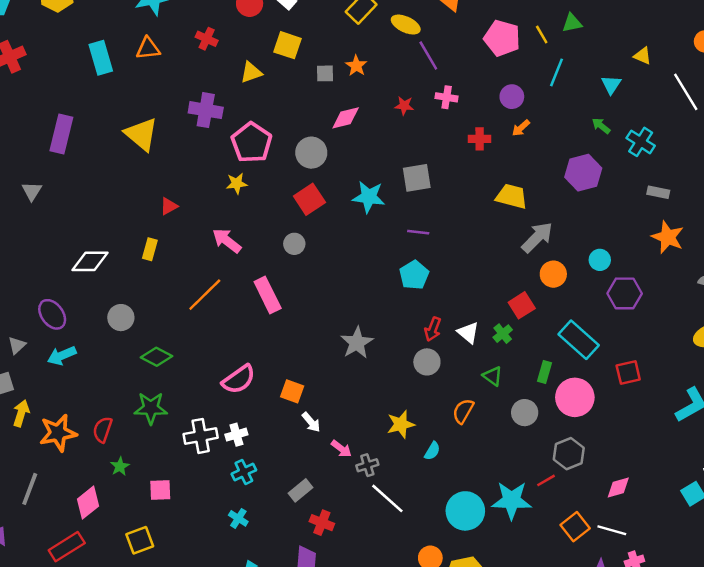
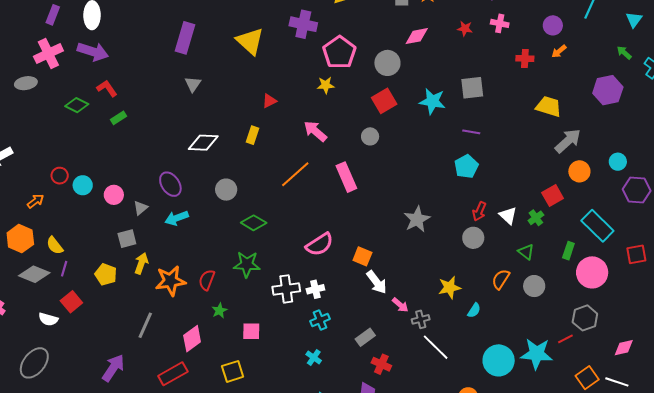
gray triangle: (32, 191) -> (193, 84), moved
gray circle: (525, 413) -> (534, 286), moved
white arrow: (311, 422) -> (377, 282), size x1.4

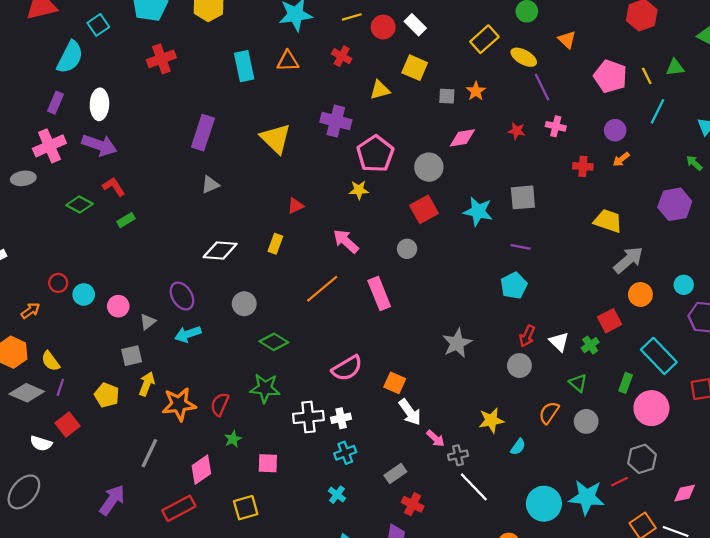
gray triangle: (193, 84) -> (210, 185), turned 30

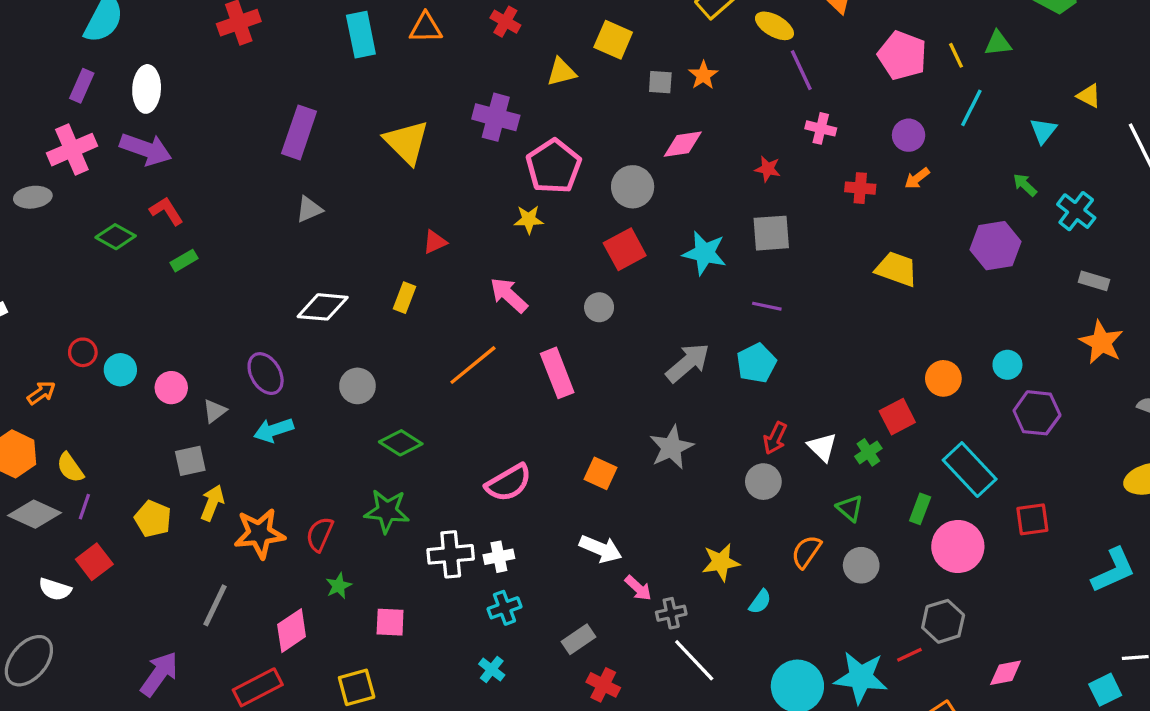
red star: (517, 131) -> (768, 169), moved
gray arrow: (628, 260) -> (688, 363), moved
orange square: (395, 383) -> (600, 473), moved
white arrow: (410, 412) -> (601, 549), turned -32

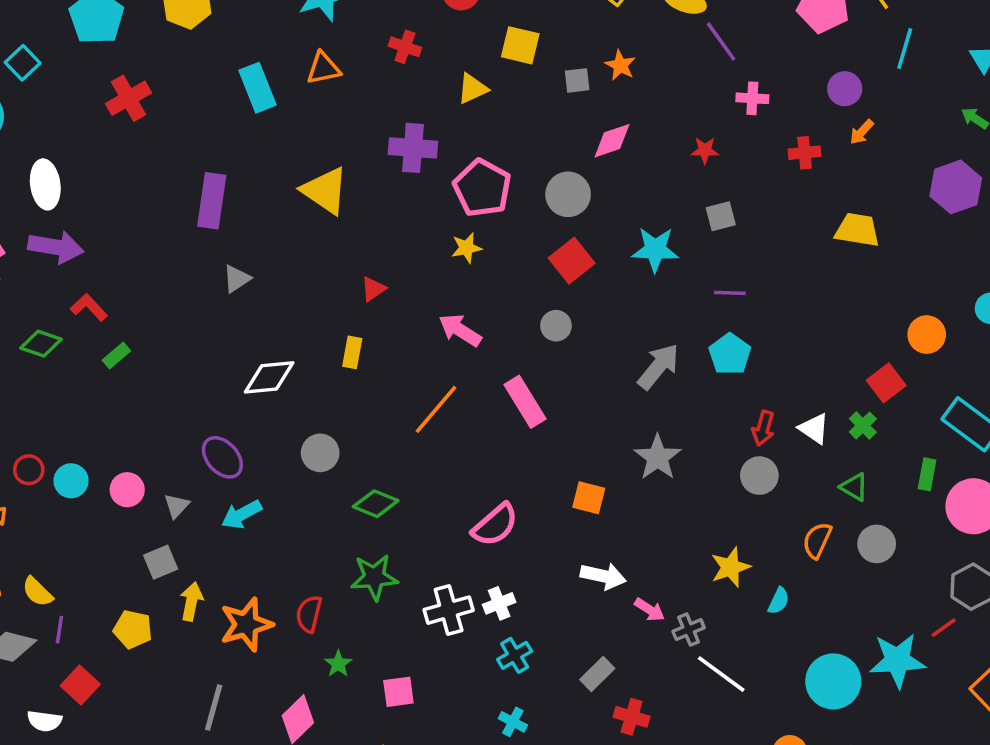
gray square: (771, 233) -> (721, 216), size x0.7

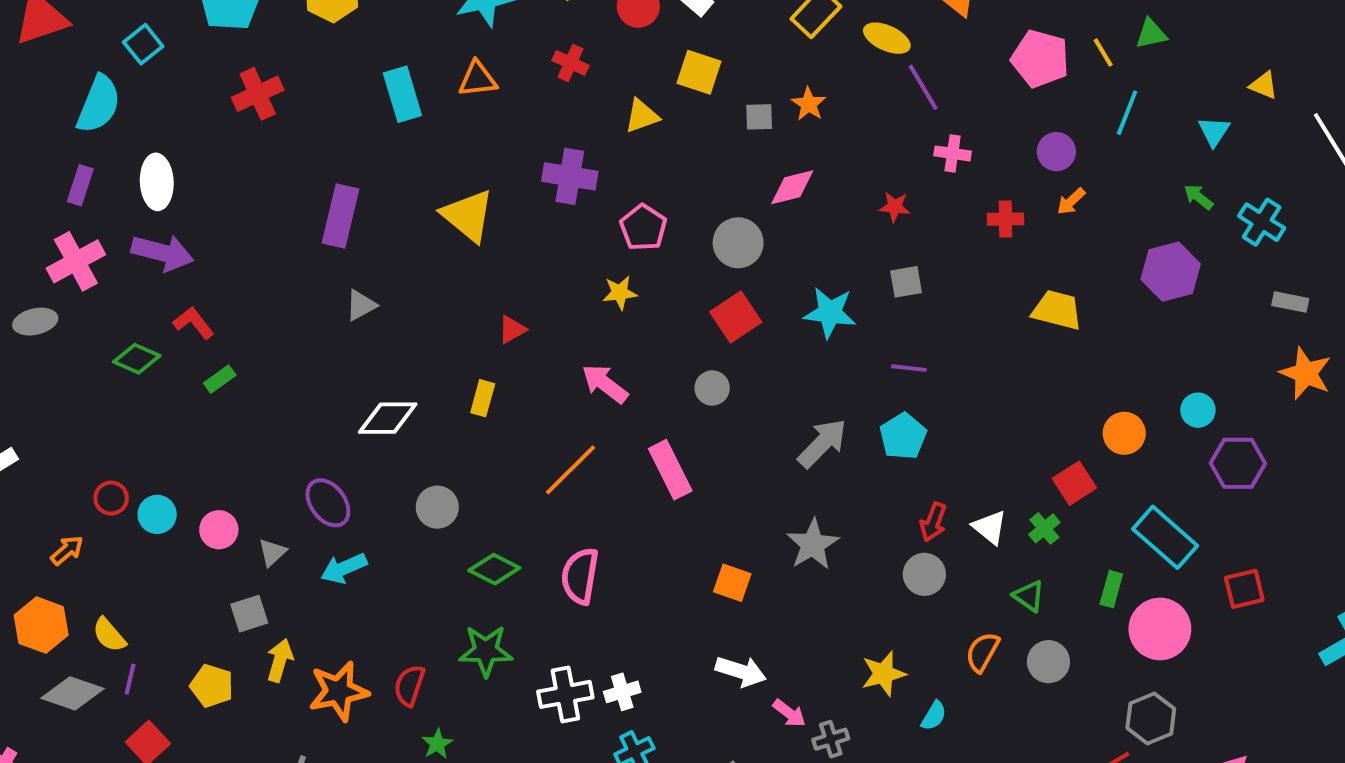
pink pentagon: (482, 188) -> (643, 228), size x0.7
pink semicircle: (495, 525) -> (580, 576), moved, turned 135

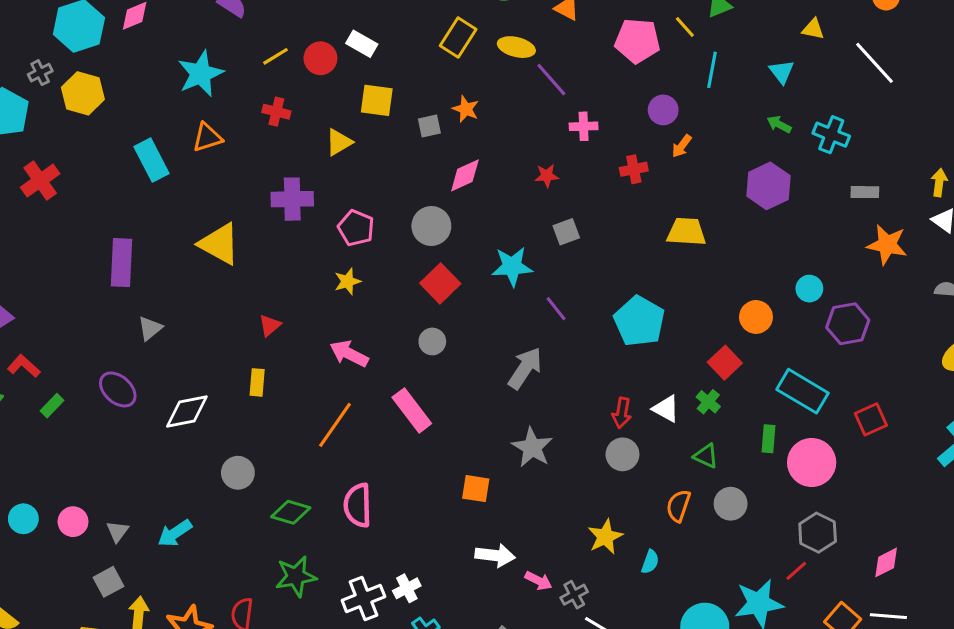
purple line: (909, 368) -> (556, 309), moved, turned 56
cyan pentagon: (903, 436) -> (639, 321), moved, size x1.4
purple ellipse: (328, 503) -> (118, 389), moved

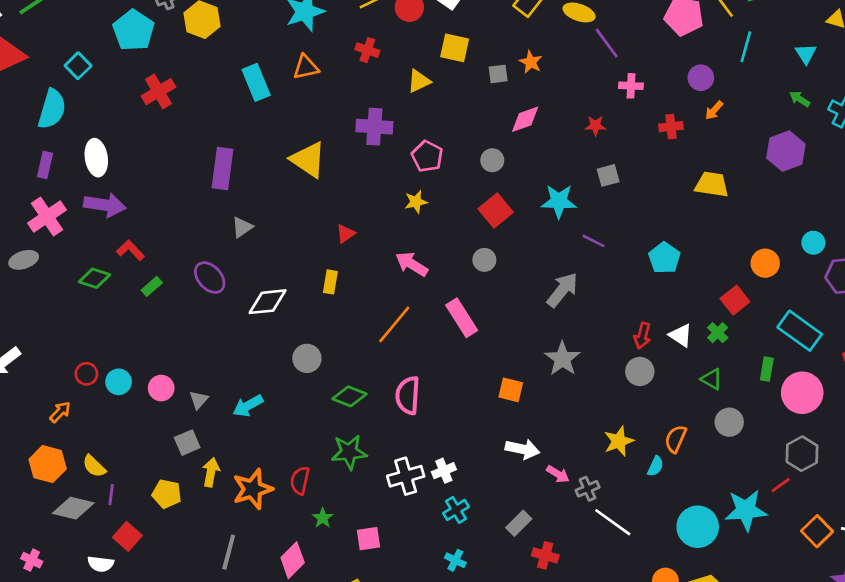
gray circle: (431, 226) -> (492, 160), size x0.7
purple line: (556, 309) -> (594, 241), turned -30
cyan pentagon: (639, 321) -> (664, 258), size x0.7
orange semicircle: (678, 506) -> (676, 439), moved

